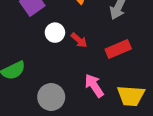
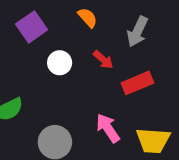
red arrow: (79, 40) -> (103, 60), moved

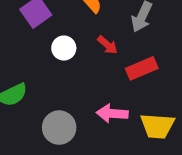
pink arrow: (108, 128) -> (112, 114), turned -52

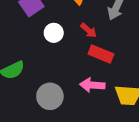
red rectangle: (142, 68) -> (101, 54), moved, turned 45

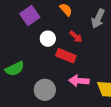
red rectangle: (101, 54) -> (66, 56), moved

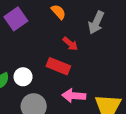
white circle: (48, 39) -> (23, 77), moved

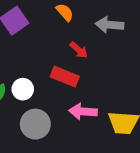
gray arrow: (96, 22) -> (109, 25), turned 70

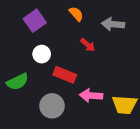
red rectangle: (65, 77) -> (65, 75), moved
white circle: (23, 89) -> (42, 54), moved

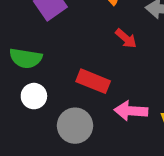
white circle: (42, 54) -> (34, 96), moved
green semicircle: (17, 82) -> (26, 58), moved, turned 35

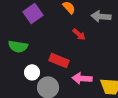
white circle: (34, 96) -> (32, 72), moved

